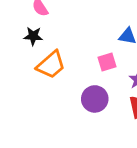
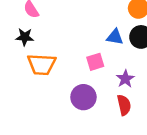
orange trapezoid: (51, 65) -> (42, 64), turned 44

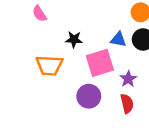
black star: (25, 37) -> (74, 39), moved
pink square: (95, 62) -> (100, 63), size x1.6

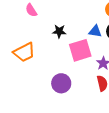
orange trapezoid: (49, 65) -> (24, 52), moved, turned -30
purple circle: (89, 96) -> (61, 83), moved

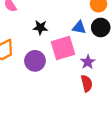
purple circle: (61, 83) -> (35, 61), moved

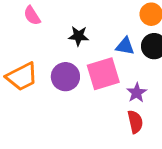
black star: (40, 27) -> (79, 36), moved
purple circle: (35, 61) -> (65, 77), moved

